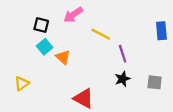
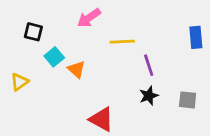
black square: (41, 25) -> (33, 32), moved
yellow line: (101, 34) -> (122, 42), turned -30
yellow triangle: (22, 83) -> (19, 82), moved

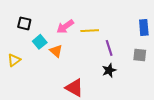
pink arrow: (89, 18) -> (65, 26), moved
gray square: (188, 100) -> (140, 55), moved

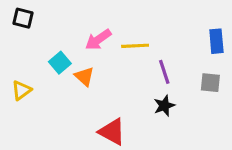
black square: (24, 23) -> (23, 18), moved

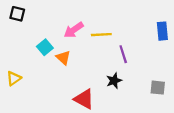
gray square: (210, 83) -> (158, 88), moved
yellow triangle: (21, 90) -> (14, 78), moved
black star: (164, 106) -> (114, 81), moved

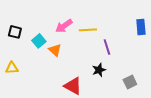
black square: (17, 14) -> (15, 32), moved
yellow triangle: (14, 78) -> (12, 68), turned 32
gray square: (158, 88) -> (130, 82), moved, turned -32

